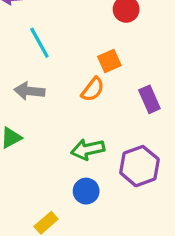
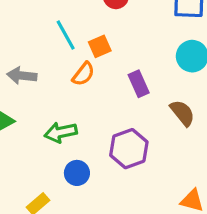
cyan line: (39, 43) -> (66, 35), moved
green arrow: (88, 149) -> (61, 132), moved

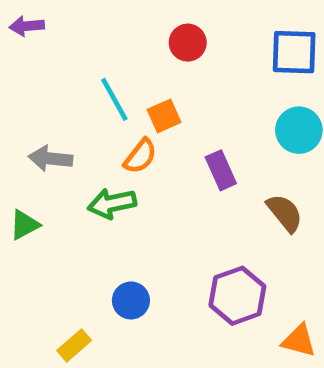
green arrow: (61, 132) -> (112, 203), moved
purple hexagon: (129, 149) -> (237, 296), moved

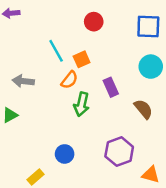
green arrow: (112, 203) -> (82, 104), moved, turned -65

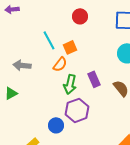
purple rectangle: (111, 87) -> (94, 79), moved
purple hexagon: (119, 152) -> (77, 110), moved

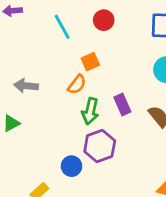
cyan line: (49, 40) -> (62, 27), moved

